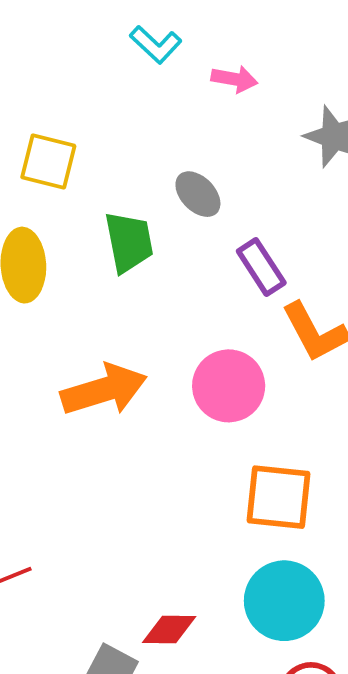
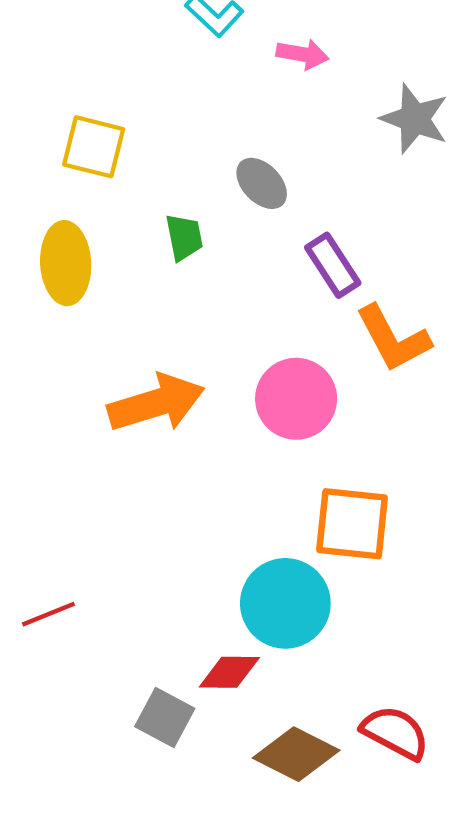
green trapezoid: (129, 242) -> (184, 237), size x0.7
cyan circle: (284, 601) -> (285, 603), moved

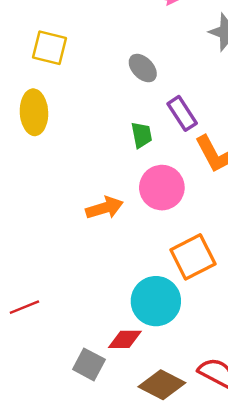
green trapezoid: (184, 237) -> (142, 135), moved
orange arrow: (156, 403) -> (104, 208), moved, size x0.7
orange square: (352, 524) -> (193, 257), turned -33

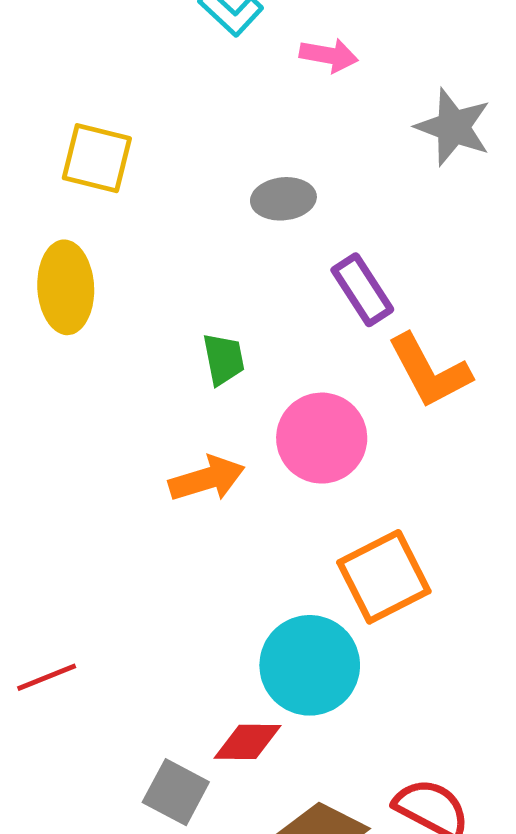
gray ellipse: (143, 68) -> (283, 199), turned -52
green trapezoid: (142, 135) -> (224, 359), moved

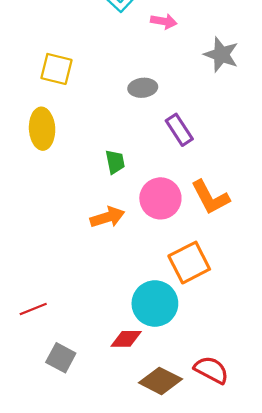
orange L-shape: (429, 371) -> (210, 197), moved
gray square: (176, 792) -> (61, 358), moved

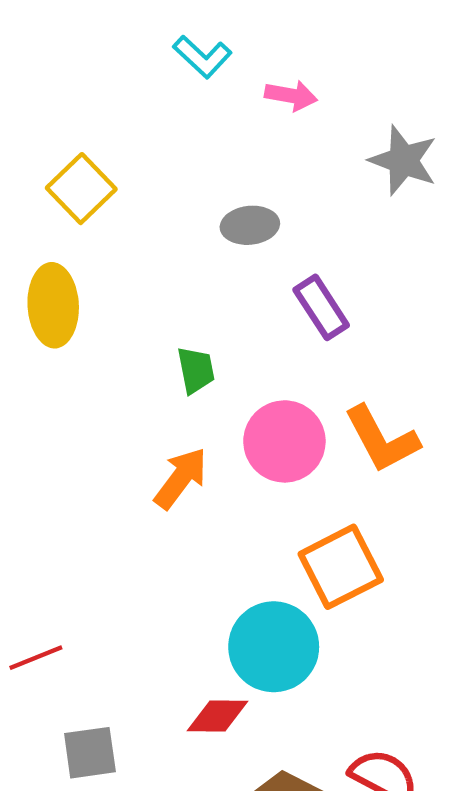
yellow square: (56, 69) -> (81, 189), turned 32
orange arrow: (107, 217) -> (181, 478), turned -36
gray square: (61, 358) -> (90, 753), turned -36

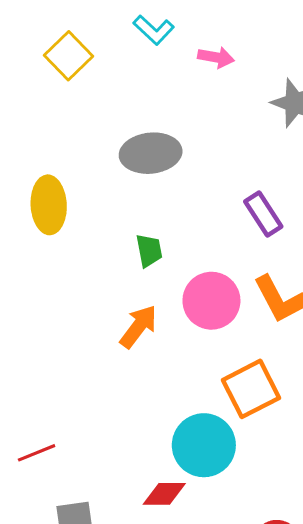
yellow square: (81, 189) -> (68, 56), moved
gray ellipse: (250, 225) -> (151, 153), moved, size x1.5
purple rectangle: (321, 307) -> (263, 214), moved

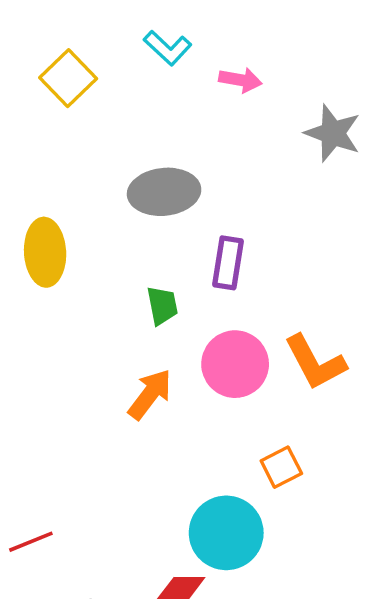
purple rectangle: (263, 214) -> (228, 263), moved, turned 42
orange square: (251, 389) -> (281, 467), size x0.6

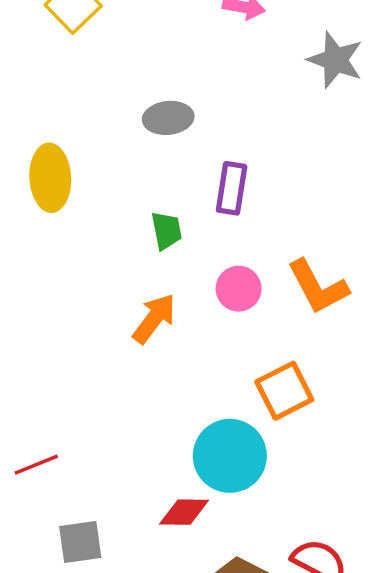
gray ellipse: (164, 192) -> (168, 118), size x0.7
pink circle: (235, 364) -> (239, 289), size x0.7
orange square: (281, 467) -> (284, 391), size x1.4

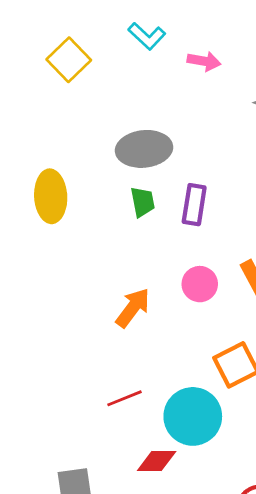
gray ellipse: (168, 118) -> (144, 149), size x1.4
green trapezoid: (166, 231) -> (143, 202), moved
red line: (36, 465) -> (125, 398), moved

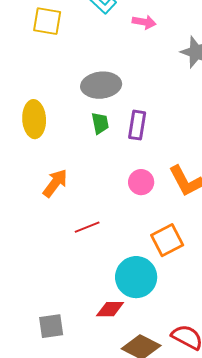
yellow square: (69, 60) -> (47, 21), turned -36
orange arrow: (133, 308) -> (55, 183), moved
red line: (125, 398) -> (87, 227), moved

